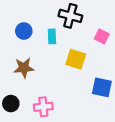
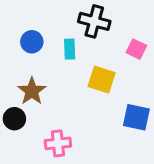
brown star: (24, 68) -> (32, 91), turned -30
black circle: (11, 104) -> (14, 119), moved

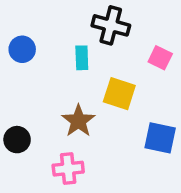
blue circle: (32, 42) -> (22, 49), moved
brown star: (32, 91) -> (78, 121), moved

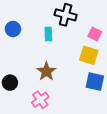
yellow square: (119, 94) -> (89, 55), moved
pink cross: (68, 169) -> (40, 100), turned -30

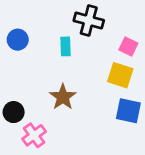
pink cross: (40, 100) -> (34, 135), moved

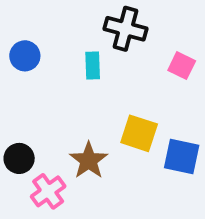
yellow square: (120, 75) -> (139, 133), moved
brown star: (63, 97) -> (89, 160), moved

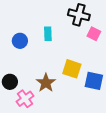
black cross: (126, 29) -> (79, 15), moved
blue circle: (25, 56) -> (20, 41), moved

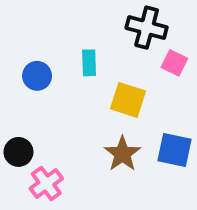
yellow square: (72, 69) -> (128, 100), moved
brown star: (46, 83) -> (122, 154), moved

